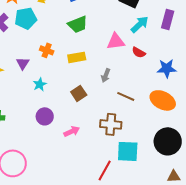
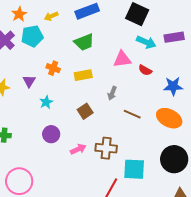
purple rectangle: (168, 19) -> (174, 37), turned 66
cyan arrow: (140, 24) -> (146, 42), turned 66
brown cross: (111, 124) -> (106, 148), moved

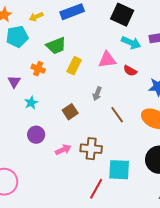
green trapezoid: (84, 42) -> (56, 46), moved
yellow rectangle: (83, 75) -> (74, 66), moved, turned -54
brown line: (132, 114) -> (117, 115), turned 30

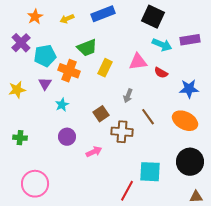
cyan pentagon: (17, 37) -> (45, 56), moved
orange cross: (38, 69) -> (69, 71), size x1.5
brown cross: (91, 149) -> (122, 132), moved

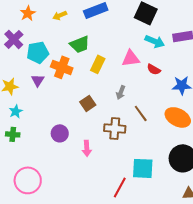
cyan star: (62, 105) -> (16, 111), moved
brown square: (101, 114) -> (88, 103), moved
pink arrow: (94, 152) -> (87, 148), turned 112

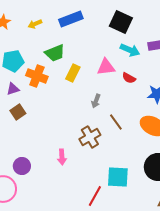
purple triangle: (38, 80) -> (13, 89), turned 40
brown square: (88, 103) -> (18, 112), moved
brown cross: (115, 128) -> (90, 137), turned -35
purple circle: (60, 133) -> (22, 166), moved

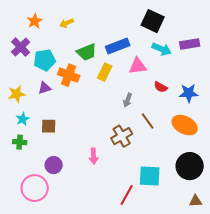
blue rectangle: (71, 19) -> (118, 46), moved
red semicircle: (129, 78) -> (161, 87), moved
brown square: (18, 112) -> (49, 126), moved, turned 35

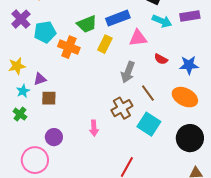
purple triangle: (45, 88) -> (40, 79), moved
gray arrow: (128, 100) -> (128, 72), size x1.5
green cross: (20, 142) -> (20, 114), turned 32
cyan square: (150, 176) -> (149, 124), moved, turned 30

